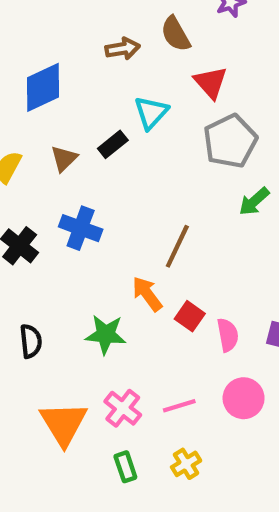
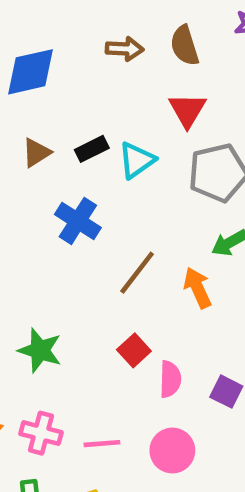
red triangle: (211, 82) -> (187, 110), moved
cyan triangle: (151, 113) -> (137, 160), moved
blue cross: (81, 228) -> (78, 221), moved
orange arrow: (147, 294) -> (197, 288), moved
pink cross: (123, 408) -> (41, 433), turned -36

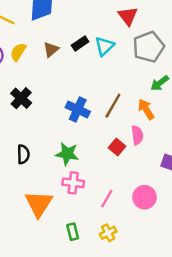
blue cross: (78, 221) -> (78, 109), moved
pink semicircle: (170, 379) -> (137, 135), moved
pink cross: (41, 433) -> (73, 183), moved
pink line: (102, 444) -> (107, 199), turned -48

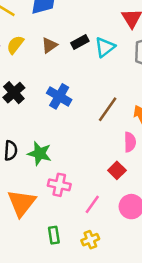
blue cross: (78, 109) -> (59, 96), moved
red square: (117, 147) -> (117, 170), moved
green star: (67, 154) -> (40, 153), moved

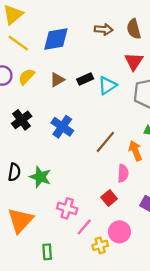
pink cross: (59, 185) -> (67, 208), moved
yellow cross: (90, 240) -> (100, 245), moved

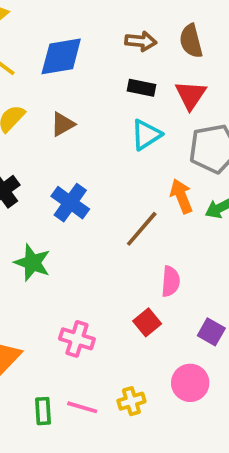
black rectangle: (85, 79) -> (142, 88), moved, turned 35
orange arrow: (135, 151) -> (181, 196), moved
green star: (40, 177) -> (32, 263), moved
pink line: (84, 227) -> (82, 407), moved, turned 66
pink circle: (119, 232) -> (190, 383), moved

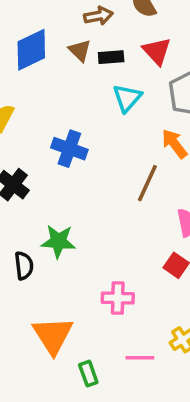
brown triangle: (63, 124) -> (80, 51), moved, turned -30
blue cross: (70, 203) -> (69, 149), moved
green rectangle: (43, 411) -> (88, 374), moved

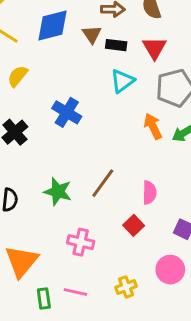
brown line: (147, 183) -> (103, 183), moved
green star: (58, 241) -> (58, 192), moved
pink line: (140, 358) -> (75, 292), moved

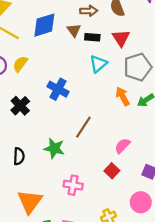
brown line: (103, 183) -> (83, 127), moved
pink semicircle: (149, 193) -> (122, 146), turned -133

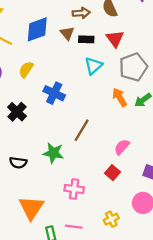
yellow semicircle: (20, 64) -> (26, 69), moved
black semicircle: (19, 156) -> (18, 163), turned 98

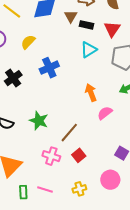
blue cross: (54, 93) -> (49, 68), turned 30
orange arrow: (120, 97) -> (91, 92), moved
brown line: (82, 130) -> (69, 133), moved
pink semicircle: (122, 147) -> (105, 113), moved
red square: (112, 173) -> (79, 155), moved

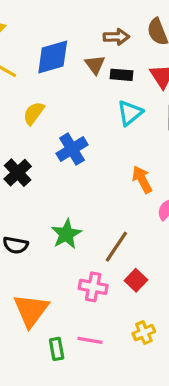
green star: (39, 121) -> (66, 234), turned 30

